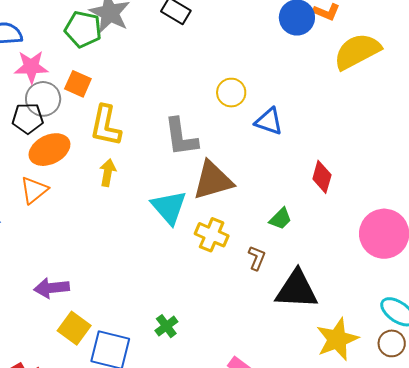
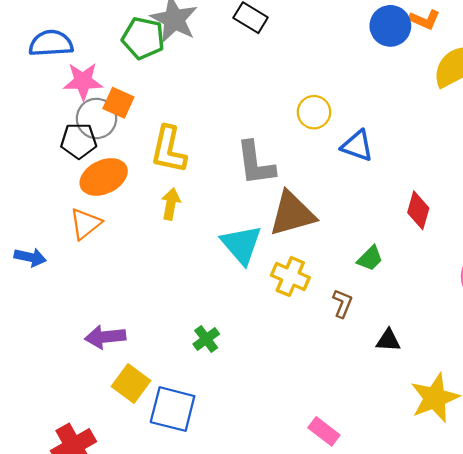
orange square: (78, 84) -> (118, 103), moved
black triangle: (297, 290) -> (388, 340), size x0.5
green cross: (166, 326) -> (206, 339), moved

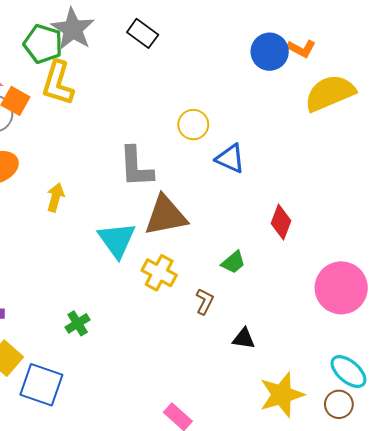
yellow L-shape: (169, 150) -> (58, 83), moved

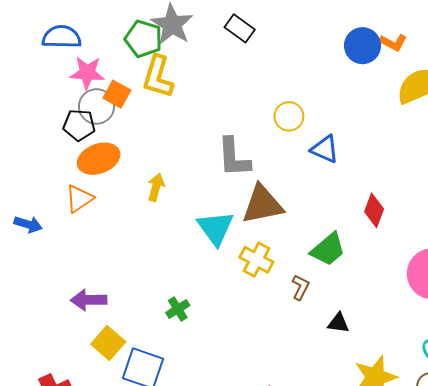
green trapezoid: (233, 262) -> (328, 249), size x1.5

